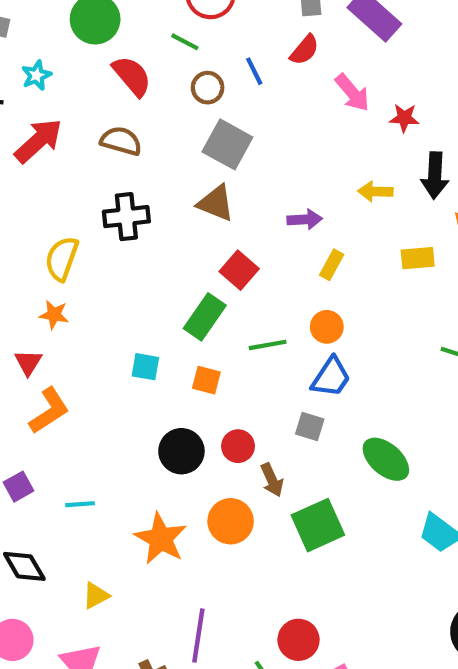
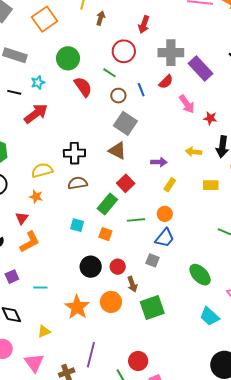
brown semicircle: (121, 141) -> (78, 183), moved, turned -30
yellow semicircle: (62, 259) -> (42, 170), turned 50
green ellipse: (386, 459) -> (200, 275), moved

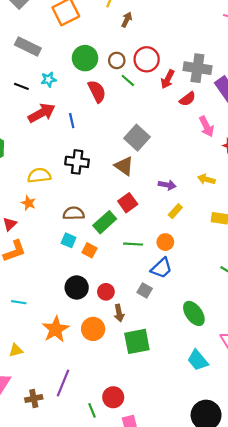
red arrow: (144, 25) -> (168, 79), moved
blue line: (141, 90) -> (72, 121), moved
brown circle: (118, 96) -> (117, 60), moved
brown semicircle: (78, 183) -> (74, 213), moved
orange square: (105, 234) -> (89, 250), moved

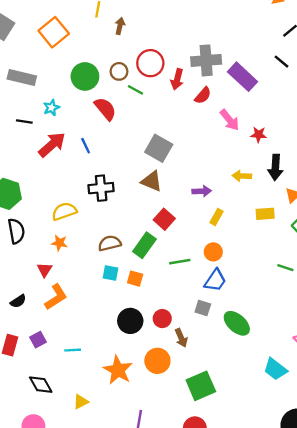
green ellipse: (194, 313) -> (237, 323), moved
green square: (137, 341) -> (201, 386), moved

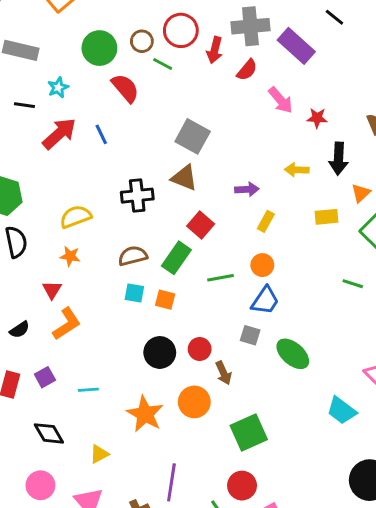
black line: (281, 62) -> (334, 17), moved
black cross: (101, 188) -> (137, 196), moved

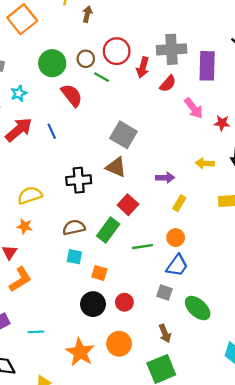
purple rectangle: (296, 46) -> (207, 66), turned 48
orange square: (165, 300) -> (99, 273), moved
brown arrow: (224, 373) -> (165, 333), moved

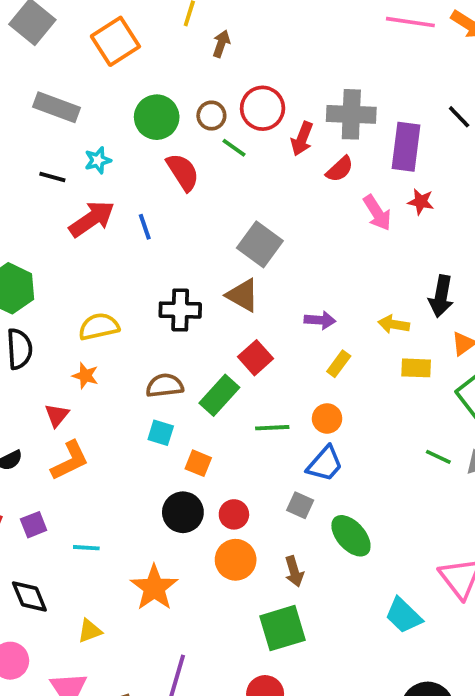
red star: (222, 123) -> (421, 202), moved
yellow arrow: (205, 163) -> (394, 324), moved
orange circle: (119, 344) -> (236, 560), moved

